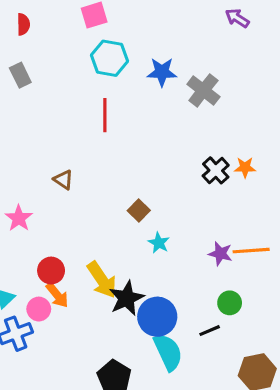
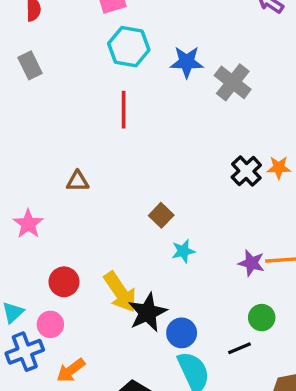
brown triangle: (63, 180) -> (78, 181), turned -35
cyan star: (159, 243) -> (183, 251), turned 30
orange arrow: (57, 295) -> (71, 370), moved, turned 92
blue circle: (157, 317) -> (182, 333), size x0.7

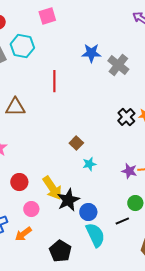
cyan hexagon: (129, 47) -> (22, 46), moved
brown triangle: (78, 181) -> (15, 107), moved, size x1.5
pink circle: (50, 324) -> (31, 209), moved

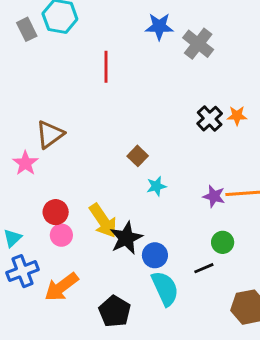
brown triangle: (15, 107) -> (50, 134), moved, turned -35
pink circle: (31, 209) -> (61, 235), moved
orange arrow: (23, 234) -> (61, 287), size x1.4

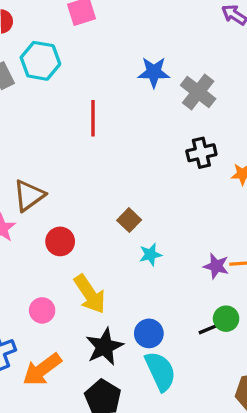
black cross: (210, 119) -> (201, 153), moved, turned 30
red circle: (56, 212) -> (60, 241), moved
black star: (126, 238) -> (104, 347), moved
black line: (204, 268) -> (210, 329), moved

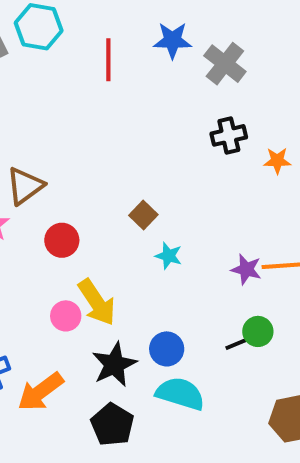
red line: (93, 118) -> (108, 60), moved
cyan star: (150, 255) -> (169, 256), turned 30
pink circle: (42, 310) -> (66, 316), moved
cyan semicircle: (160, 371) -> (180, 394), turned -48

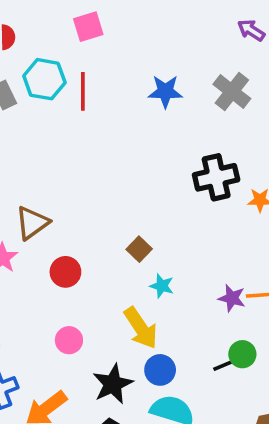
red line: (108, 60) -> (83, 91), moved
gray cross: (225, 64) -> (232, 91), moved
black cross: (229, 135) -> (216, 177), size x1.4
yellow arrow: (97, 302) -> (141, 328), moved

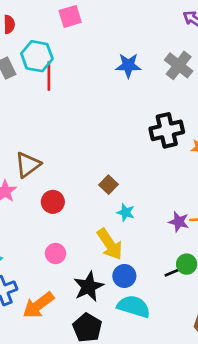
red line: (83, 91) -> (49, 76), moved

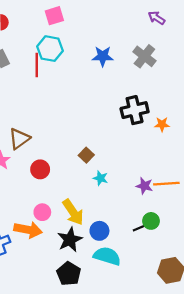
cyan hexagon: (37, 56) -> (50, 49), moved
yellow arrow: (110, 244) -> (73, 212), moved
orange arrow: (38, 305) -> (28, 230), moved, turned -132

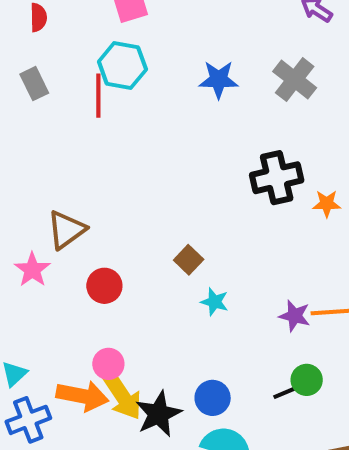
yellow arrow: (73, 212) -> (122, 396), moved

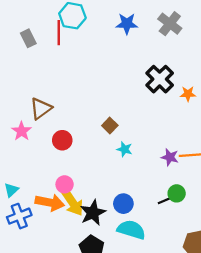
gray rectangle: (34, 84) -> (28, 38), moved
black cross: (277, 178) -> (160, 79), turned -32

